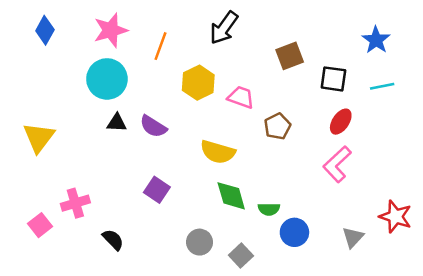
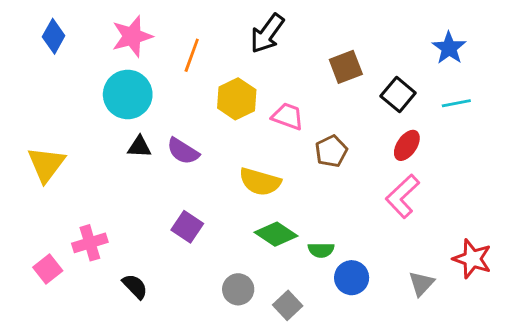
black square: (333, 79) -> (398, 94), turned 32
green diamond: (231, 196) -> (276, 234), turned -40

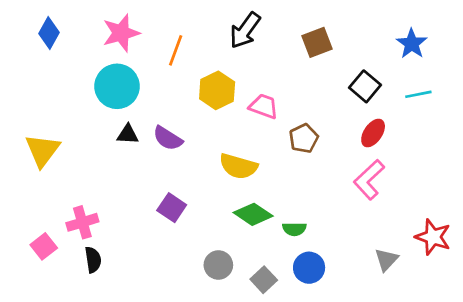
brown square: (346, 67) -> (317, 42), moved
blue circle: (352, 278) -> (309, 268), moved
black semicircle: (135, 286) -> (93, 260), moved, turned 35

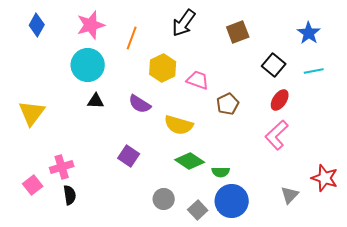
purple semicircle: (168, 138) -> (140, 104), moved
blue circle: (309, 268) -> (232, 201), size x1.4

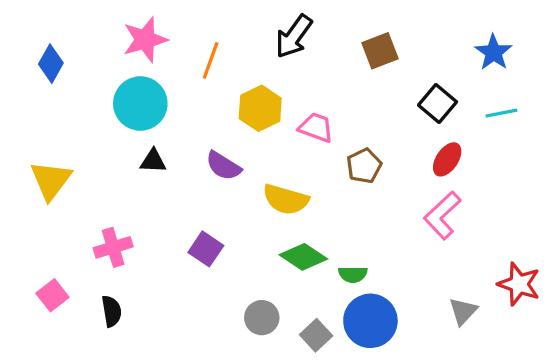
blue diamond: (37, 25) -> (51, 64), moved
pink cross: (62, 167) -> (113, 247), moved

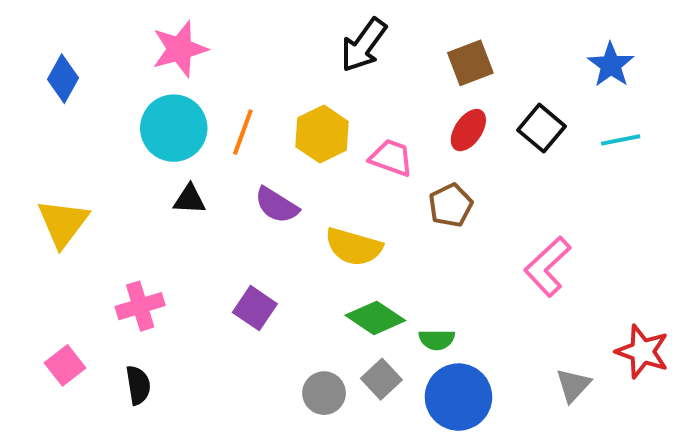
orange line: (211, 60) -> (243, 132), moved
red ellipse: (447, 159) -> (468, 130), moved
gray square: (316, 335) -> (381, 379), moved

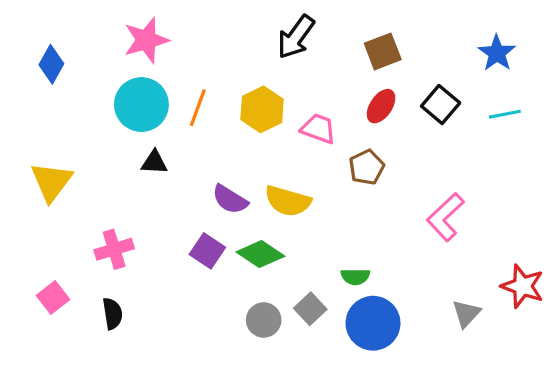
purple semicircle: (277, 205) -> (230, 199), moved
green diamond: (375, 318) -> (260, 254), moved

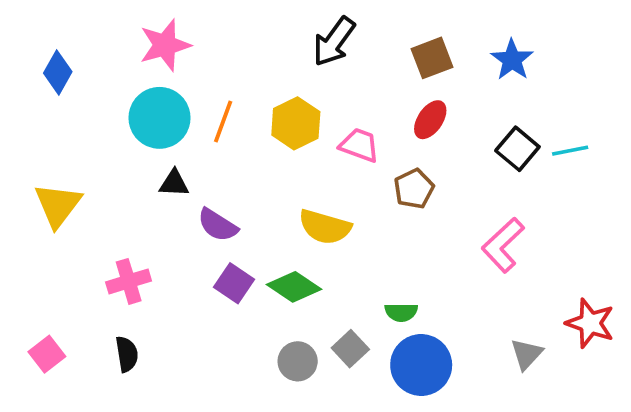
blue star: (497, 53) -> (512, 60), moved
black square: (441, 105) -> (517, 149), moved
cyan line: (505, 114) -> (570, 151), moved
purple semicircle: (230, 199) -> (218, 225), moved
pink square: (53, 297) -> (47, 354), moved

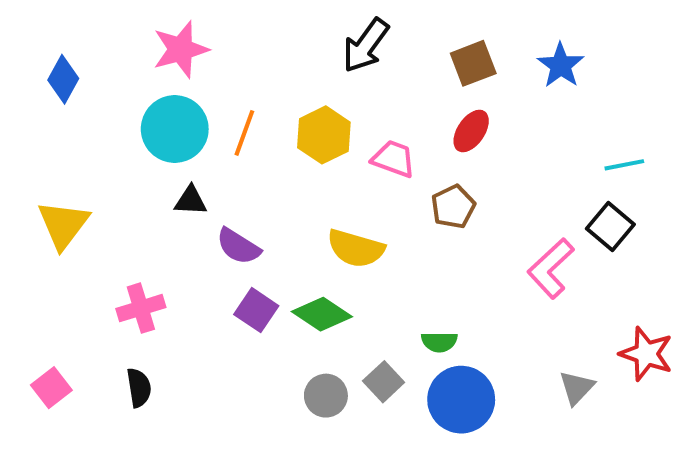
black square: (517, 149) -> (610, 226), moved

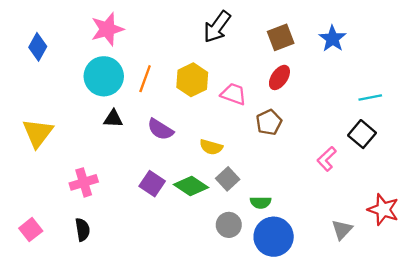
purple semicircle: (238, 246) -> (160, 129), moved
yellow semicircle: (356, 248) -> (211, 147), size x0.7
pink L-shape: (551, 268) -> (327, 159), size x0.7
gray square: (384, 382) -> (228, 179), moved
gray circle: (326, 396) -> (229, 225), moved

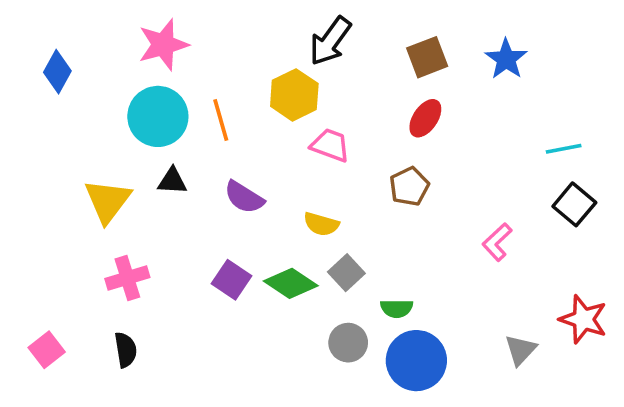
orange line: (145, 79) -> (221, 120), turned -36
yellow hexagon: (192, 80) -> (294, 95), moved
pink trapezoid: (233, 94) -> (330, 145), moved
yellow triangle: (38, 133) -> (108, 201), moved
black square: (362, 134) -> (574, 204), moved

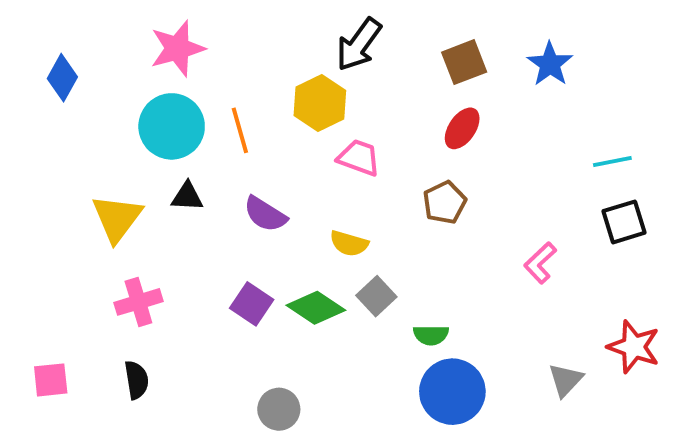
black square: (574, 204) -> (624, 222), turned 33
gray circle: (348, 343) -> (279, 409), moved
pink square: (47, 350) -> (51, 380), turned 32

